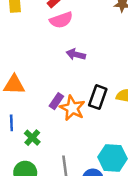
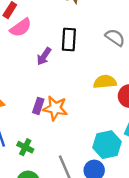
purple arrow: (76, 54) -> (44, 56), turned -54
black rectangle: (98, 97) -> (69, 39), moved

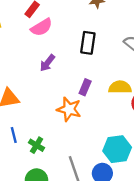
purple arrow: (44, 56) -> (47, 63), moved
purple rectangle: (38, 106) -> (85, 87), moved

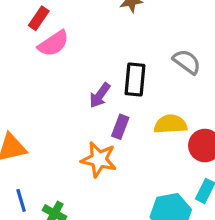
black rectangle: (88, 43) -> (135, 80), moved
purple arrow: (47, 63) -> (100, 95), moved

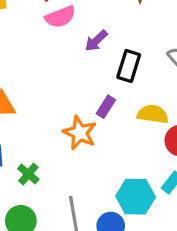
purple arrow: (100, 95) -> (96, 41), moved

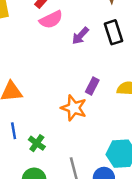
black rectangle: (129, 66) -> (113, 32), moved, turned -30

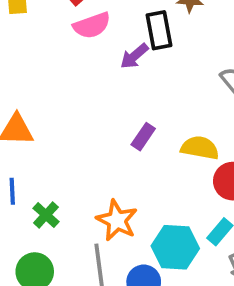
black rectangle: (113, 32) -> (159, 30), moved
orange star: (74, 108) -> (117, 220), moved

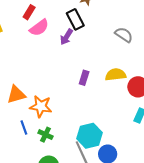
orange star: (117, 220) -> (41, 107), moved
cyan hexagon: (175, 247) -> (90, 136), moved

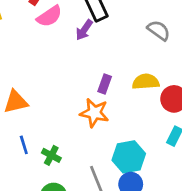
orange star: (41, 107) -> (94, 113), moved
cyan hexagon: (90, 136) -> (129, 157), moved

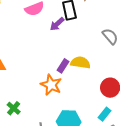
yellow semicircle: (146, 82) -> (80, 63), moved

